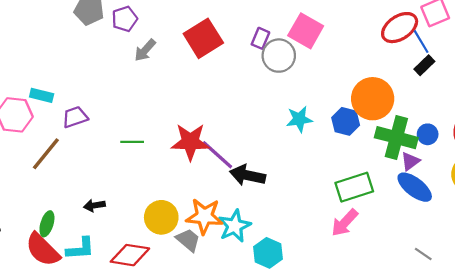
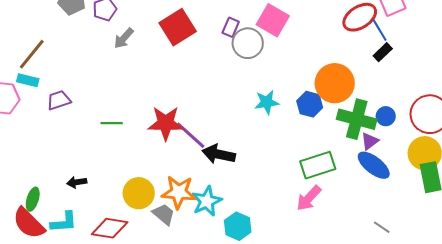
brown line: (46, 154) -> (32, 54), moved

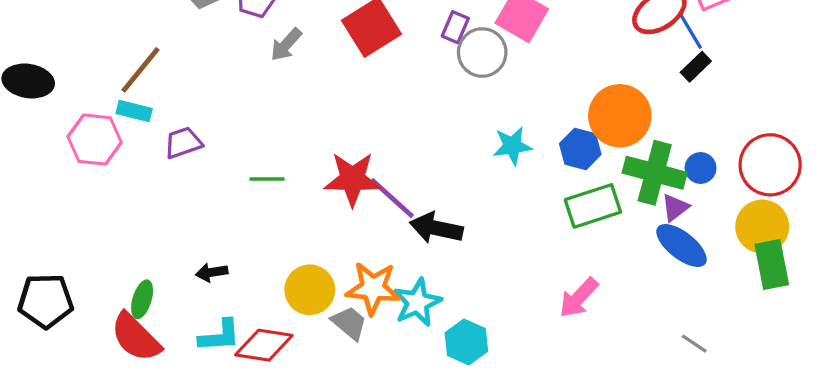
green rectangle: (318, 165) -> (593, 206), moved
cyan L-shape: (64, 222) -> (220, 336), moved

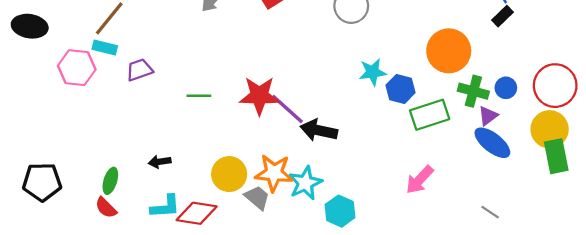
blue hexagon: (580, 149) -> (401, 89), moved
green cross: (655, 173) -> (473, 91), size x0.7
red semicircle: (136, 337) -> (106, 208), size x0.6
gray line: (694, 344) -> (490, 212), moved

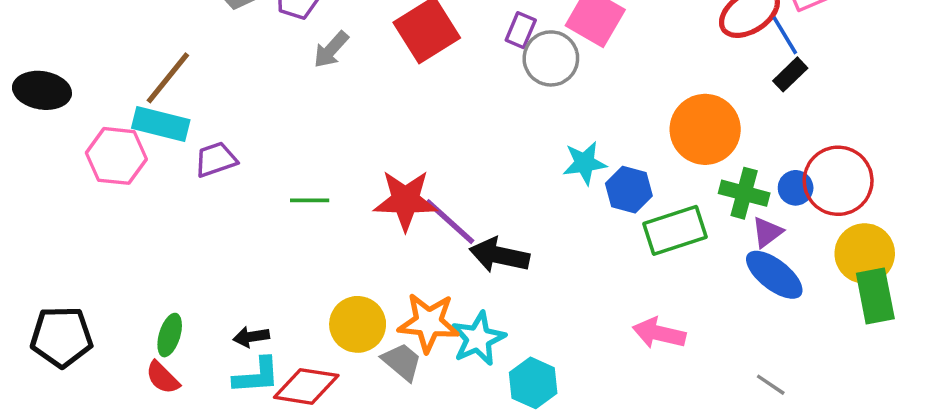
cyan rectangle: (105, 47) -> (161, 124), size x1.4
red circle: (555, 86) -> (838, 181), moved
black arrow: (160, 162) -> (251, 337), moved
pink arrow: (420, 180) -> (659, 333), turned 60

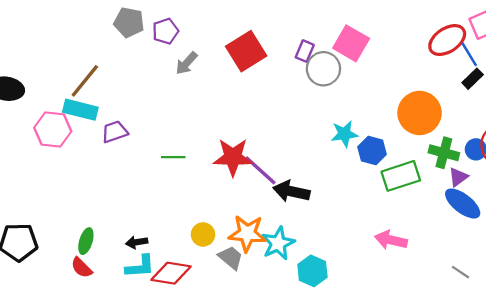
yellow circle: (358, 324) -> (203, 234), size x0.7

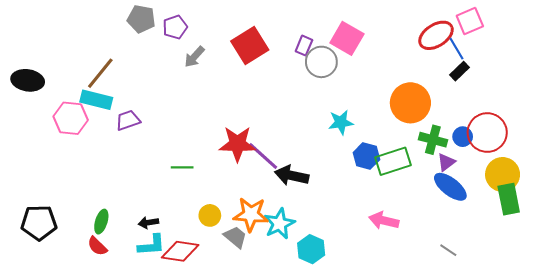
blue hexagon: (372, 151) -> (366, 156), moved
green line: (173, 157) -> (182, 167), moved

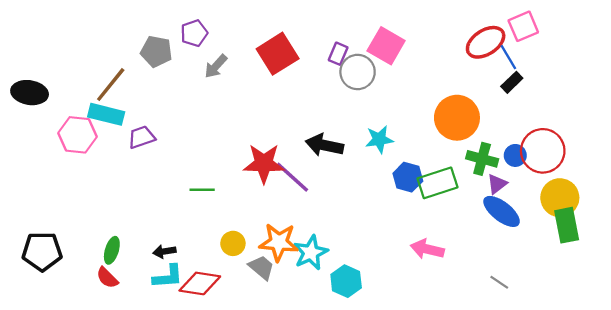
gray pentagon: (141, 19) -> (156, 51), moved
black arrow: (292, 176) -> (324, 145), moved

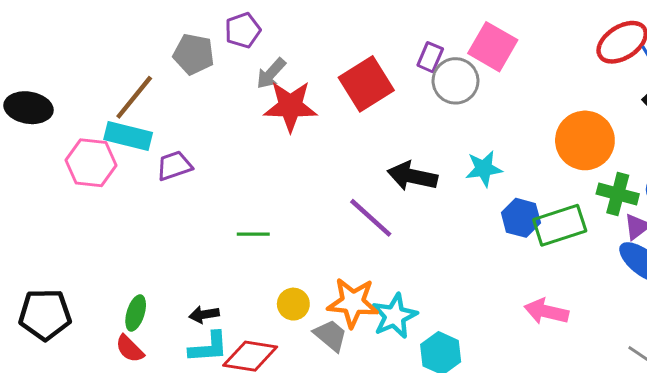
red square: (278, 54) -> (366, 84), moved
red star: (264, 163) -> (290, 106), moved

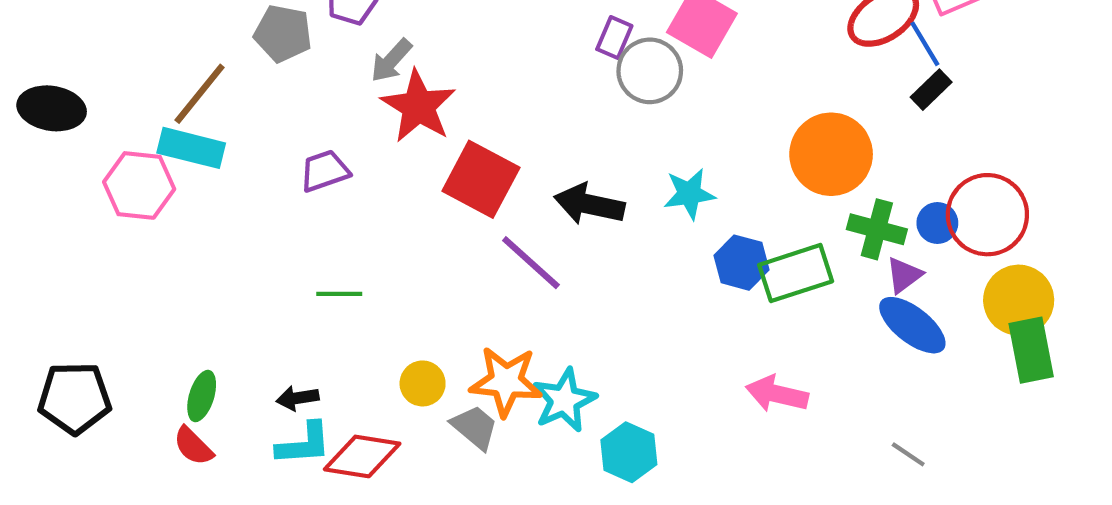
red square: (366, 84) -> (481, 179), moved, turned -30
red star: (290, 106) -> (418, 106), turned 30
purple trapezoid: (174, 166) -> (325, 171), moved
green line: (253, 234) -> (339, 294), moved

